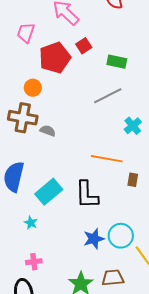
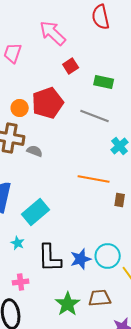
red pentagon: (55, 58) -> (48, 103), moved
gray line: (108, 96) -> (95, 116), turned 48
black L-shape: (87, 195) -> (50, 258), moved

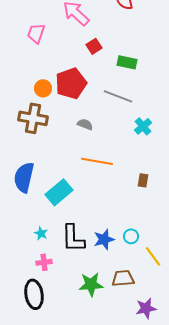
gray semicircle: (35, 151) -> (85, 124), moved
orange line: (94, 179) -> (97, 161), moved
cyan star: (18, 243) -> (41, 233), moved
cyan circle: (108, 256) -> (131, 236), size x0.6
green star: (68, 304) -> (91, 284), turned 30

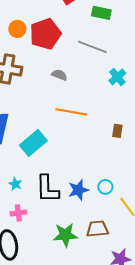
orange circle: (43, 88) -> (17, 29), moved

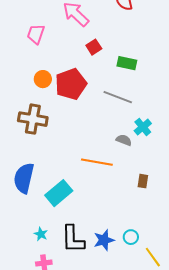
gray semicircle: (59, 75) -> (124, 140), moved

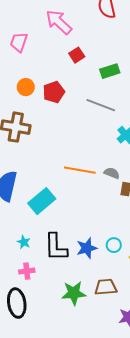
green rectangle: (127, 63) -> (110, 71), turned -30
red pentagon: (71, 84) -> (54, 92), size x0.7
gray semicircle: (124, 140) -> (112, 173), moved

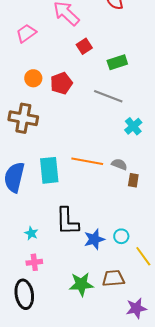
pink trapezoid: (19, 42) -> (26, 33), turned 35
cyan rectangle: (42, 201) -> (49, 170), moved, turned -56
black L-shape: (56, 247) -> (67, 221), moved

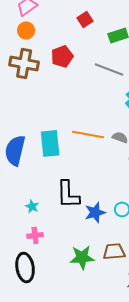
orange circle: (33, 78) -> (26, 30), moved
brown cross: (23, 118) -> (24, 63), moved

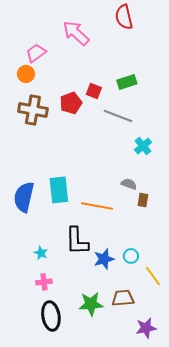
red square: (85, 19) -> (94, 91), moved, turned -35
orange circle: (26, 30) -> (26, 74), moved
orange line: (88, 134) -> (97, 206), moved
black ellipse: (25, 267) -> (51, 316), moved

